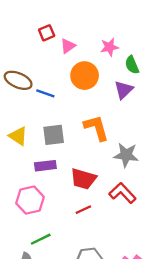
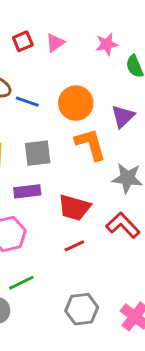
red square: (47, 33) -> (23, 41), moved
orange circle: (85, 76) -> (76, 103), moved
purple triangle: (124, 90) -> (123, 116), moved

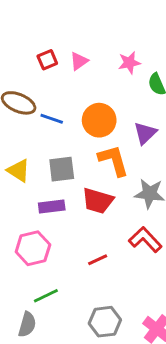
red trapezoid: (74, 208) -> (98, 201), moved

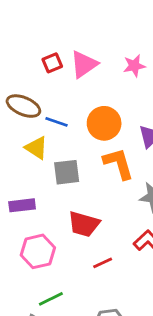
pink triangle: (79, 61) -> (84, 64), size x1.5
yellow triangle: (19, 171) -> (36, 148), moved
red trapezoid: (98, 201) -> (84, 224), moved
purple rectangle: (52, 207) -> (22, 205), moved

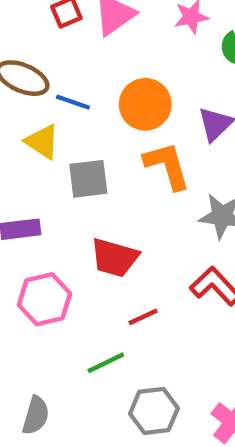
green line: (51, 299) -> (106, 363), moved

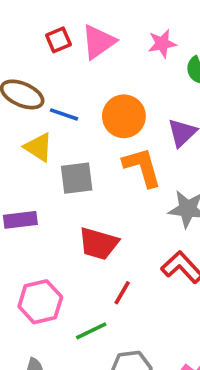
pink hexagon: (44, 299) -> (40, 302), moved
red line: (143, 317) -> (122, 293), turned -35

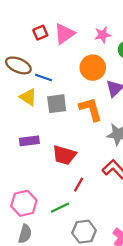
orange circle: (124, 116) -> (93, 68), moved
gray square: (77, 178) -> (57, 104), moved
purple rectangle: (20, 220) -> (29, 141), moved
pink hexagon: (40, 302) -> (24, 203), moved

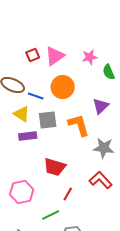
orange circle: (93, 68) -> (63, 87), moved
purple rectangle: (29, 141) -> (28, 136), moved
pink hexagon: (24, 203) -> (22, 192), moved

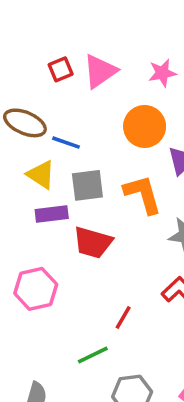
orange circle: (63, 87) -> (145, 126), moved
red trapezoid: (55, 167) -> (93, 243), moved
pink hexagon: (22, 192) -> (36, 289), moved

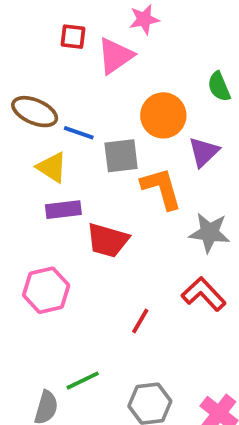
red square: (61, 69) -> (73, 37), moved, turned 30
pink star: (162, 73) -> (144, 19), moved
gray square: (87, 185) -> (121, 156), moved
green line: (93, 355) -> (83, 381), moved

